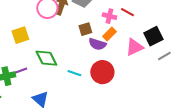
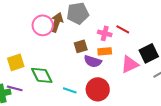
orange rectangle: (109, 34) -> (105, 51), turned 40
yellow square: (20, 35) -> (16, 62), moved
purple line: (19, 71) -> (15, 88), turned 35

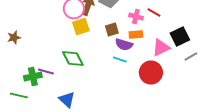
yellow square: (16, 62) -> (81, 26), moved
red circle: (98, 89) -> (151, 72), moved
cyan line: (70, 90) -> (120, 60), moved

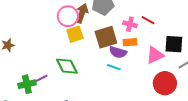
brown square: (112, 30) -> (106, 37), size x1.6
black square: (180, 36) -> (174, 44), turned 30
purple line: (46, 72) -> (40, 79), turned -42
red circle: (151, 72) -> (165, 83), moved

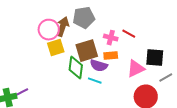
green diamond: (67, 66) -> (76, 68), moved, turned 35

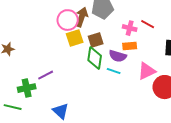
brown square: (87, 51) -> (96, 40), moved, size x0.7
pink triangle: (136, 69) -> (147, 71), moved
purple line: (21, 93) -> (46, 75), moved

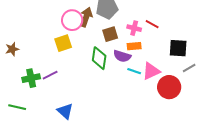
yellow square: (75, 38) -> (63, 43), moved
brown square: (96, 40) -> (110, 34), moved
cyan line: (114, 71) -> (134, 71), moved
green cross: (27, 88) -> (31, 78), moved

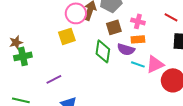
red line: (152, 24) -> (171, 17), moved
purple line: (50, 75) -> (54, 79), moved
green cross: (31, 78) -> (23, 56), moved

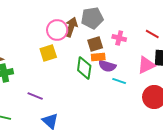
orange rectangle: (138, 39) -> (98, 57), moved
pink triangle: (155, 64) -> (146, 65), moved
purple line: (54, 79) -> (35, 96), turned 49

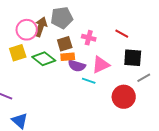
pink triangle: (146, 65) -> (101, 65), moved
green diamond: (84, 68) -> (44, 59), moved, turned -60

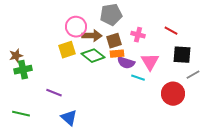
brown arrow: (41, 27) -> (92, 36), moved, turned 72
pink triangle: (101, 65) -> (150, 62), turned -36

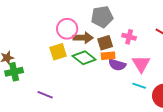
cyan line: (138, 78) -> (139, 86), moved

